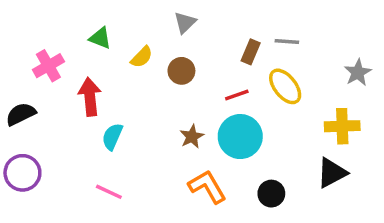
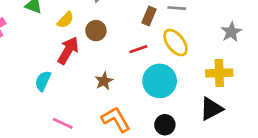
red arrow: (90, 97) -> (68, 50), moved, turned 36
cyan circle: (240, 137) -> (160, 81), moved
pink line: (109, 192) -> (63, 123), moved

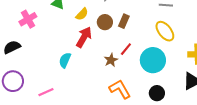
brown rectangle: (149, 16) -> (124, 21), moved
red line: (138, 49) -> (126, 49), moved, turned -32
pink line: (63, 123) -> (46, 92), moved, turned -49

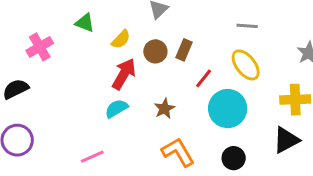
red line: (126, 49) -> (204, 78), moved
cyan semicircle: (65, 60) -> (116, 109), moved, turned 35
pink line: (46, 92) -> (92, 157), moved

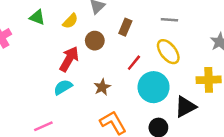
yellow semicircle: (121, 39) -> (70, 21), moved
brown rectangle: (184, 50) -> (125, 27), moved
black triangle: (286, 140) -> (185, 107), moved

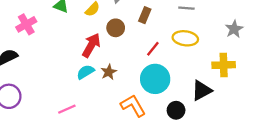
yellow ellipse: (168, 52) -> (185, 38), turned -45
brown star: (102, 87) -> (109, 72), moved
cyan circle: (154, 87) -> (155, 79), moved

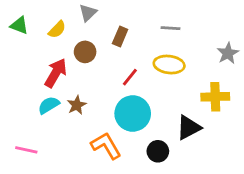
pink line: (67, 109) -> (26, 150), turned 36

